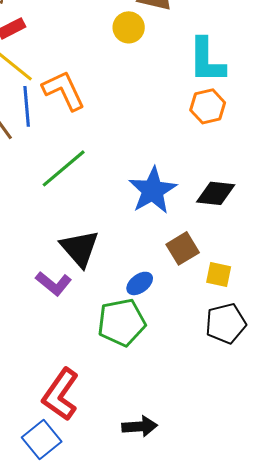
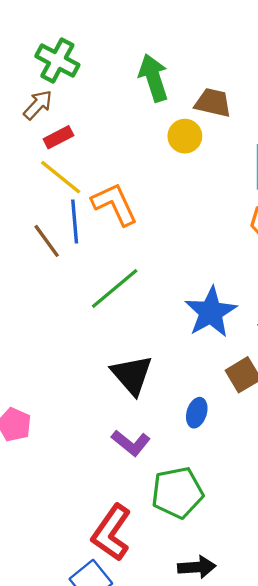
purple L-shape: (54, 283) -> (131, 443), moved
blue ellipse: (140, 283) -> (197, 413), turned -36
green pentagon: (122, 322) -> (177, 493), moved

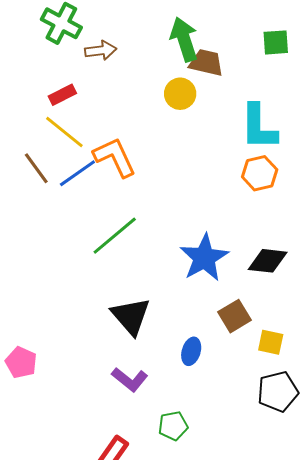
green arrow: (154, 78) -> (184, 39), moved
brown arrow: (38, 105) -> (101, 50), moved, turned 40
blue line: (75, 221) -> (77, 173), turned 60
brown line: (47, 241) -> (36, 168), moved
green pentagon: (177, 493) -> (173, 426), size x0.6

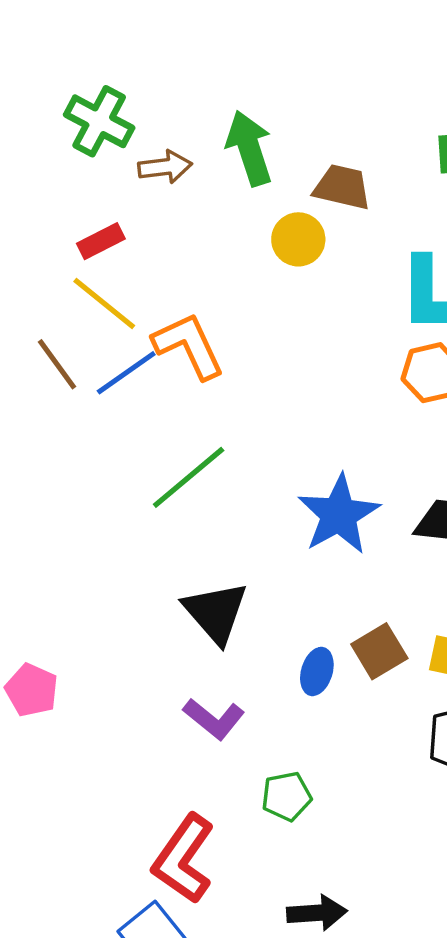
green arrow: (184, 39) -> (249, 148), moved
brown square: (234, 316) -> (379, 651), moved

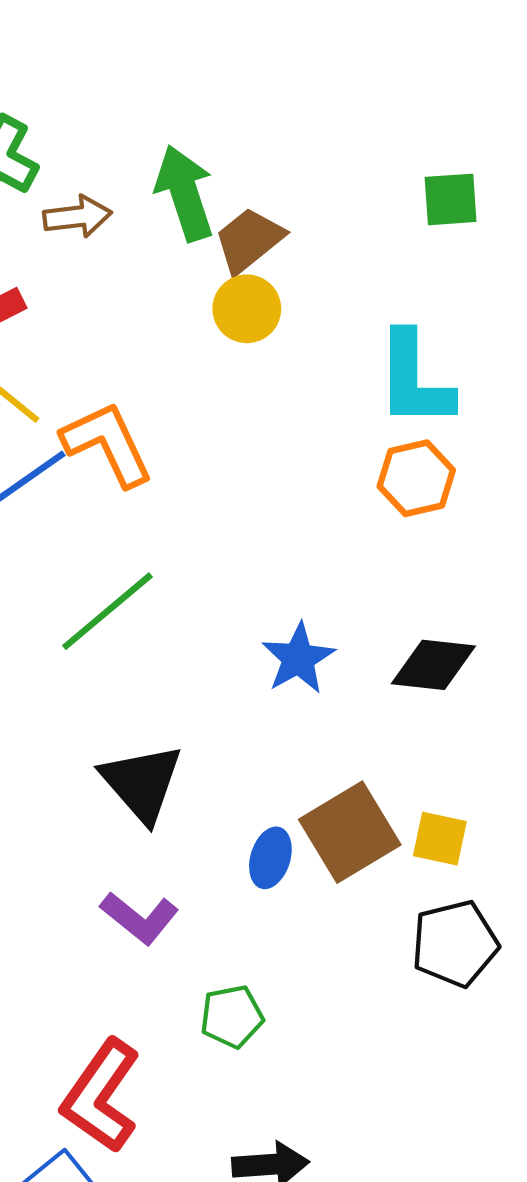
brown trapezoid: (342, 187) -> (249, 240), moved, turned -52
blue star: (339, 515) -> (298, 658), size x0.7
brown square: (379, 651) -> (350, 832), size x1.4

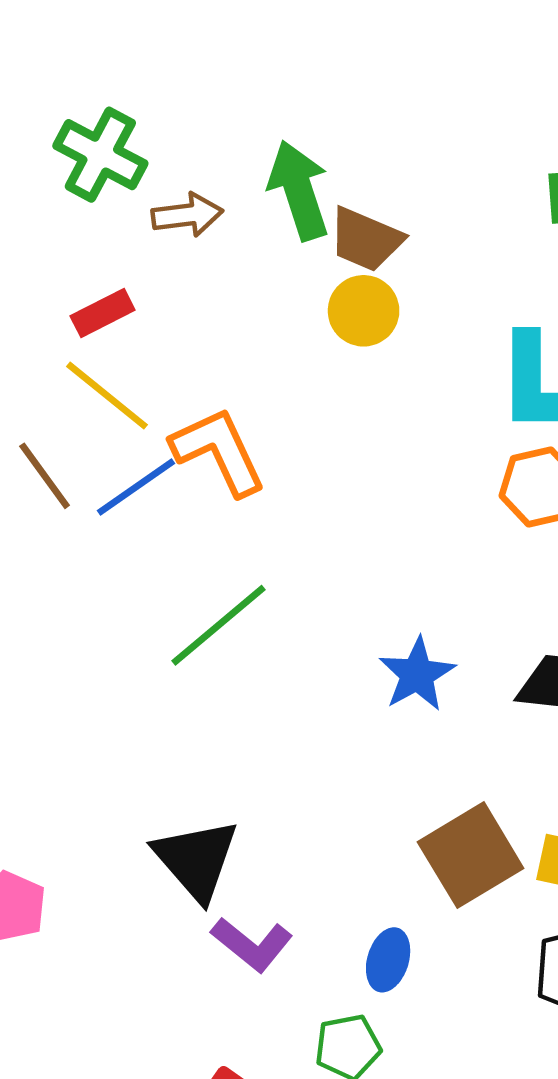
brown trapezoid: (249, 240) -> (366, 239), turned -118
black triangle: (142, 783) -> (196, 860), moved
blue ellipse: (270, 858) -> (388, 960), moved

